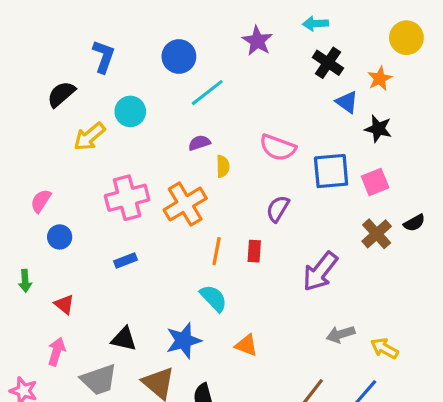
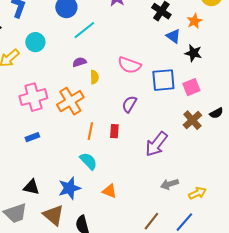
yellow arrow: (384, 348) -> (197, 193), turned 126

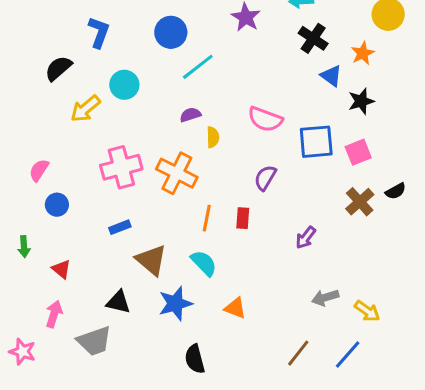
black star: (193, 53) -> (361, 101), turned -30
orange cross: (70, 101) -> (177, 173), turned -32
purple arrow: (156, 144) -> (306, 238), size x0.6
yellow arrow: (197, 193) -> (367, 311), turned 60
brown triangle: (53, 215) -> (151, 260), moved

